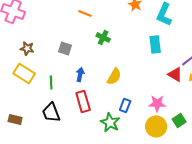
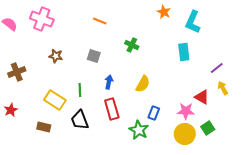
orange line: (85, 13) -> (100, 21), moved
yellow rectangle: (24, 73) -> (55, 100), moved
red triangle: (175, 74) -> (202, 97), moved

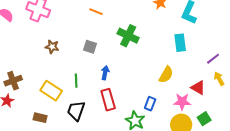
green cross: (132, 45) -> (128, 36), size x1.5
brown cross: (17, 72) -> (13, 81), moved
yellow semicircle: (143, 84) -> (166, 75), moved
black trapezoid: (80, 120) -> (76, 111), turned 40

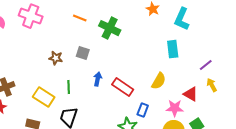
orange line: (96, 12) -> (80, 18), moved
green cross: (128, 36) -> (110, 28), moved
brown star: (52, 47) -> (56, 58), moved
red rectangle: (108, 100) -> (123, 87), moved, turned -40

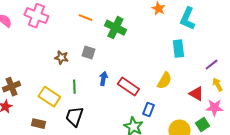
pink star: (175, 108) -> (214, 108), moved

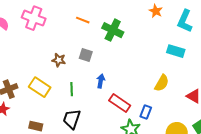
cyan rectangle: (178, 49) -> (176, 51), turned -66
red rectangle: (128, 87) -> (120, 103), moved
yellow rectangle: (49, 97) -> (40, 87), moved

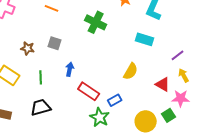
green cross: (113, 30) -> (96, 22), moved
blue rectangle: (146, 112) -> (115, 100), turned 40
black trapezoid: (72, 119) -> (41, 107), turned 55

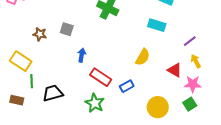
green line: (41, 77) -> (32, 81), moved
green square: (169, 115) -> (190, 104), moved
green star: (100, 117) -> (95, 103), moved

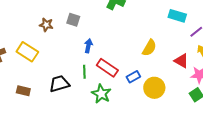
cyan rectangle: (157, 25) -> (177, 16), moved
green line: (32, 81) -> (84, 72), moved
yellow circle: (158, 107) -> (154, 88), moved

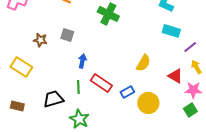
green star: (101, 94) -> (79, 119), moved

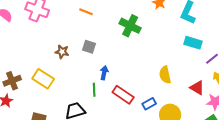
yellow semicircle: (143, 63) -> (165, 75), turned 138
green line: (78, 87) -> (94, 90), moved

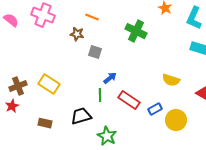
brown star: (62, 52) -> (77, 34), moved
blue arrow: (104, 73) -> (110, 78), turned 40
yellow semicircle: (165, 75) -> (171, 80), turned -60

